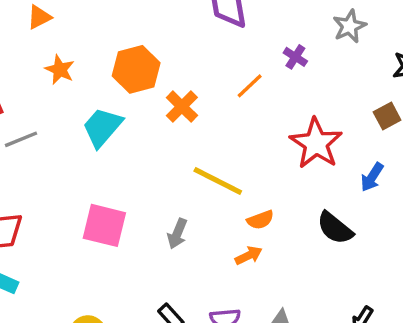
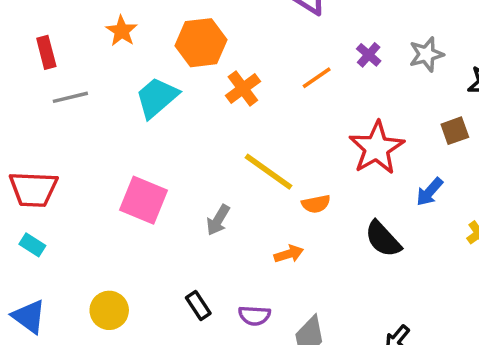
gray star: (349, 26) -> (426, 54), moved
orange semicircle: (260, 220) -> (316, 204), moved

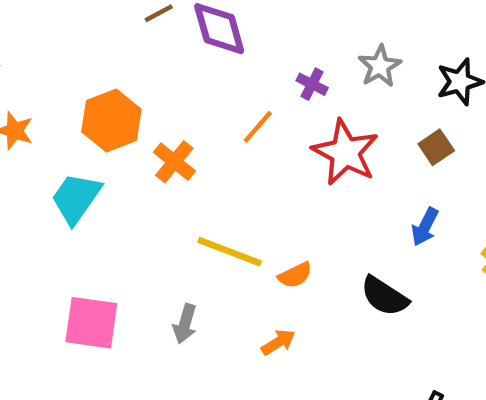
red star: (377, 148) -> (345, 152), moved

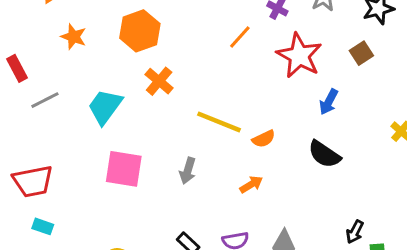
orange cross: (174, 162) -> (159, 81), moved
cyan trapezoid: (76, 198) -> (105, 107), moved
blue arrow: (425, 227) -> (329, 102), moved

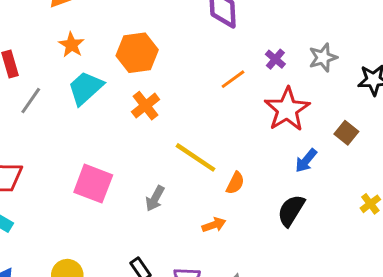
brown square: (361, 53) -> (346, 133), moved, turned -30
gray line: (45, 100) -> (31, 101), turned -40
cyan trapezoid: (105, 107) -> (86, 88), moved
orange semicircle: (264, 139) -> (235, 183), turned -50
black semicircle: (324, 154) -> (291, 210), turned 76

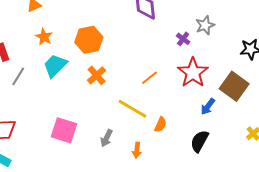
gray star: (323, 57) -> (205, 25), moved
orange line: (233, 79) -> (150, 78), moved
brown square: (346, 133) -> (234, 86), size x1.8
orange arrow: (214, 225) -> (137, 150), moved, turned 119

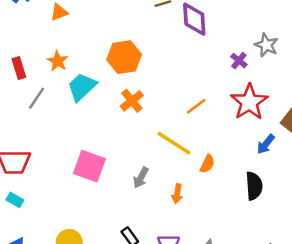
gray star: (205, 25) -> (266, 45), turned -30
orange star: (44, 37) -> (58, 61), moved
black semicircle: (200, 141) -> (254, 186), turned 145

